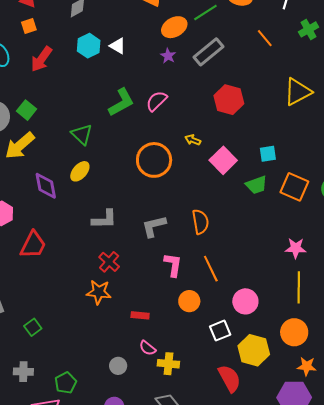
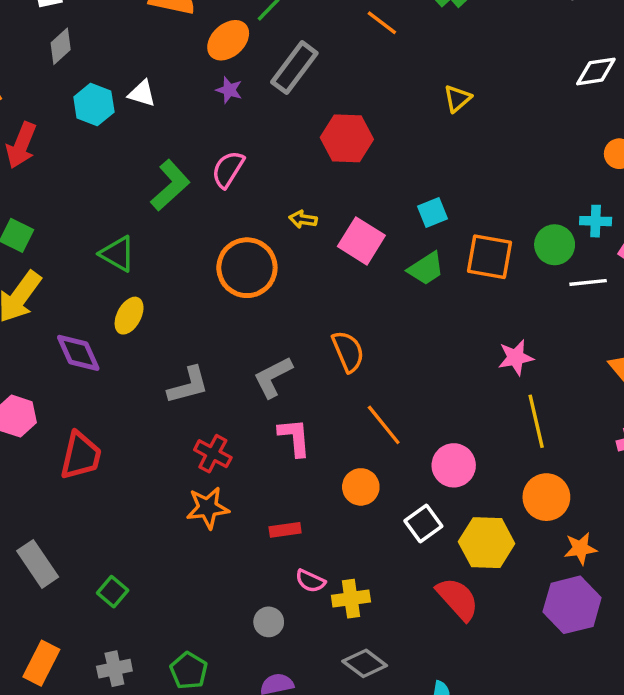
yellow triangle: (298, 92) -> (457, 99), size x0.6
pink L-shape: (173, 265) -> (294, 437), moved

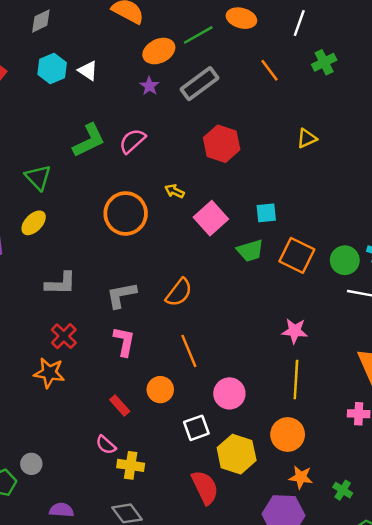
orange semicircle: (348, 351) -> (179, 292), turned 44
red rectangle: (285, 530) -> (120, 406), moved, turned 40
gray circle: (269, 622) -> (31, 464), moved

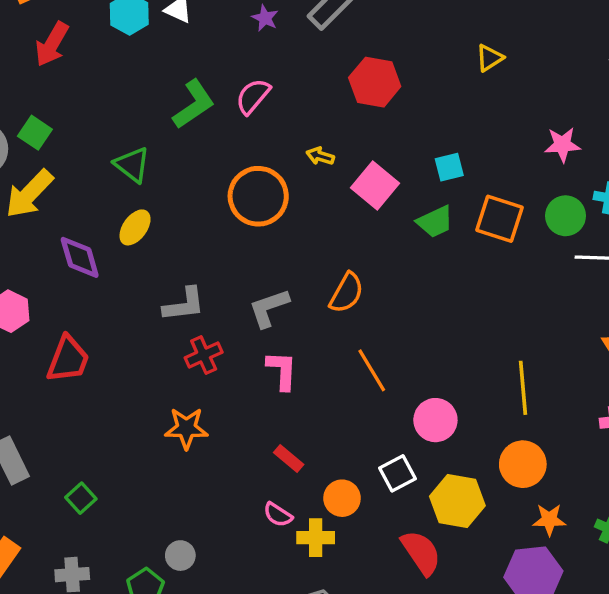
pink star: (295, 331) -> (562, 145), moved
red cross: (64, 336) -> (204, 355), moved, turned 30
orange circle: (160, 390) -> (342, 498), moved

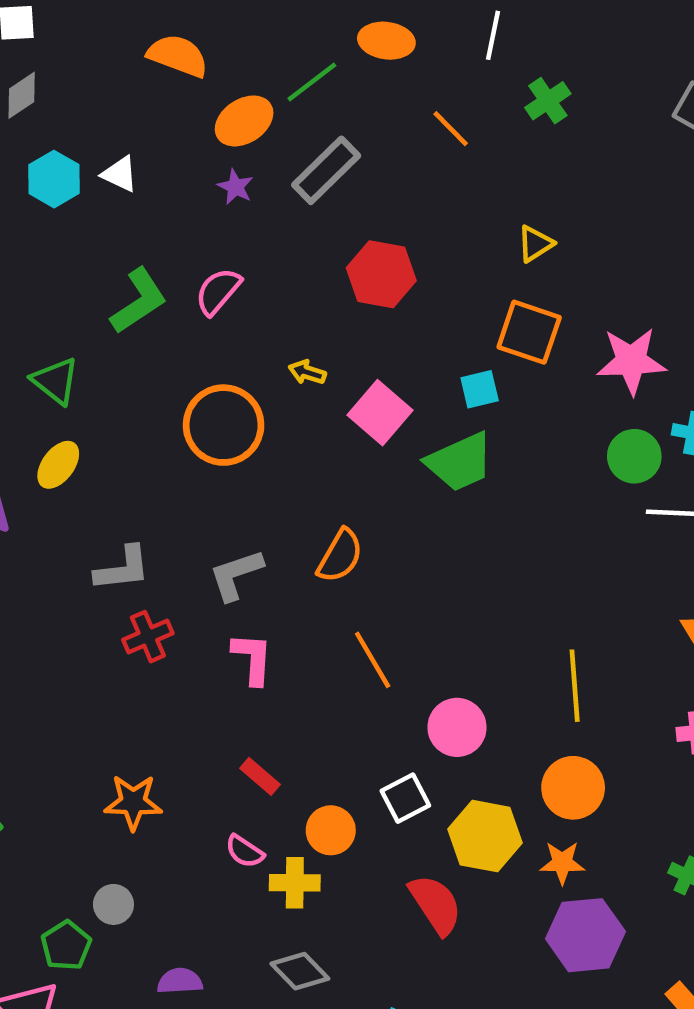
pink star: (562, 145) -> (631, 361), size x1.4
orange square: (499, 219) -> (529, 332), moved
green trapezoid: (435, 222) -> (460, 462), size x1.4
orange star: (186, 428) -> (133, 802), moved
orange star: (549, 520) -> (562, 863), moved

